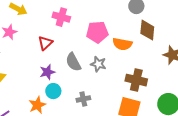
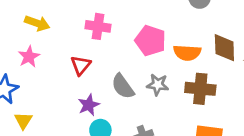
brown diamond: (147, 30) -> (224, 48), moved
pink pentagon: (97, 32) -> (150, 41), turned 30
brown cross: (136, 80) -> (200, 89), moved

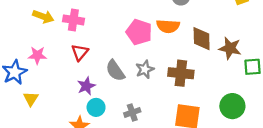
pink cross: (98, 26) -> (73, 20), moved
orange semicircle: (187, 53) -> (168, 26), moved
pink star: (29, 57) -> (37, 55), moved, turned 30
gray star: (158, 85) -> (145, 69), turned -30

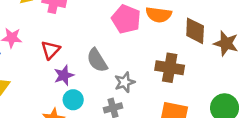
red triangle: (80, 52) -> (51, 50), moved
gray star: (145, 69) -> (125, 82), moved

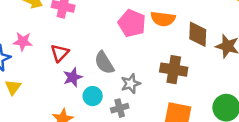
cyan circle: (73, 100) -> (93, 96), moved

